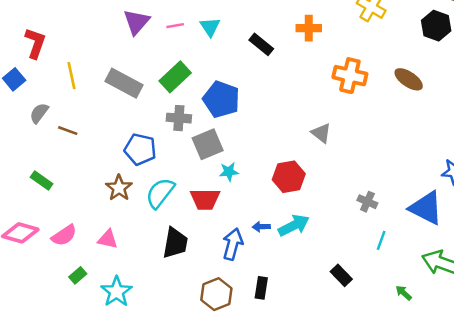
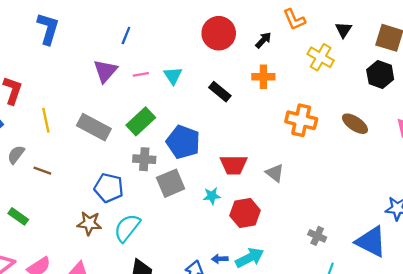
cyan star: (229, 172) -> (212, 196), moved
brown star: (119, 188) -> (89, 223), turned -30
red trapezoid: (205, 199) -> (234, 165), moved

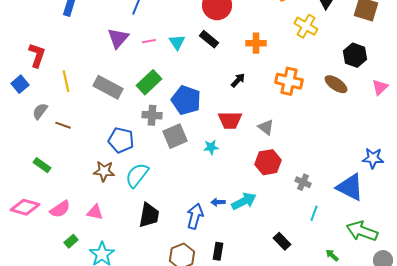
black arrow: (263, 40) -> (238, 80), moved
black hexagon: (380, 74) -> (355, 55), moved
black rectangle: (220, 92) -> (209, 39), moved
red hexagon: (245, 213) -> (268, 162), moved

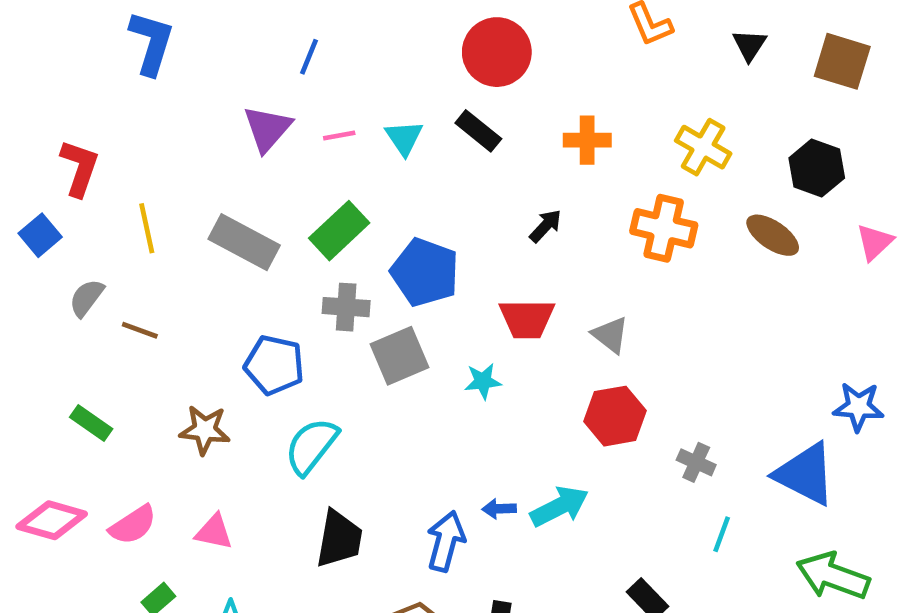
yellow cross: (306, 26) -> (703, 147), moved
brown star: (104, 171) -> (205, 430), moved

